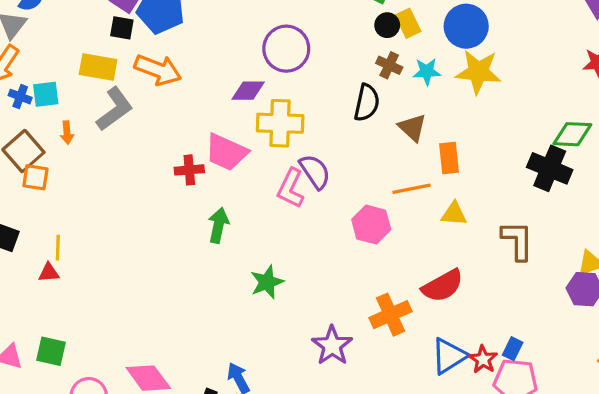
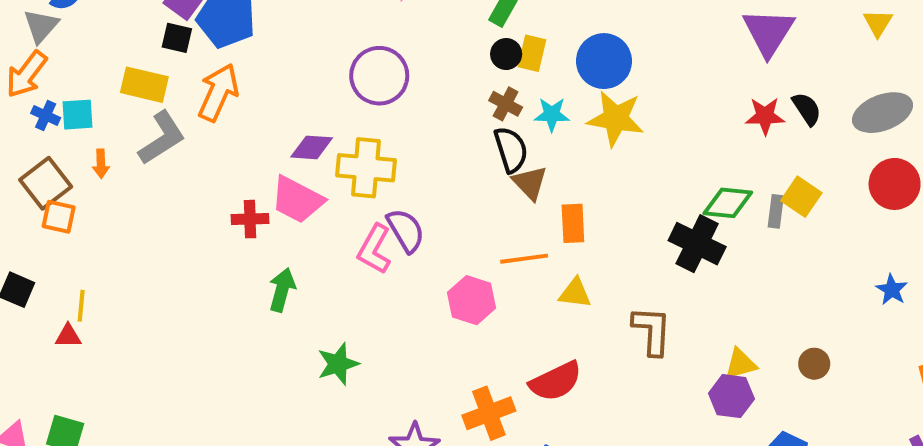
yellow rectangle: (408, 23) -> (532, 53), turned 36
orange arrow: (158, 70) -> (218, 92), turned -90
purple diamond: (248, 91) -> (312, 147), moved
black semicircle: (367, 103) -> (511, 150), moved, turned -33

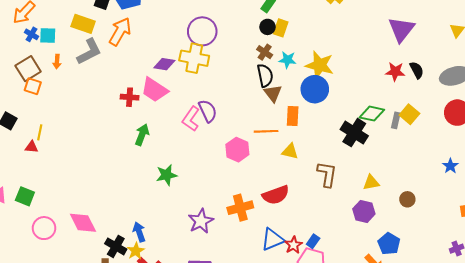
blue circle: (604, 61) -> (315, 89), moved
yellow cross: (366, 168) -> (194, 58), moved
yellow triangle: (740, 364) -> (371, 183), moved

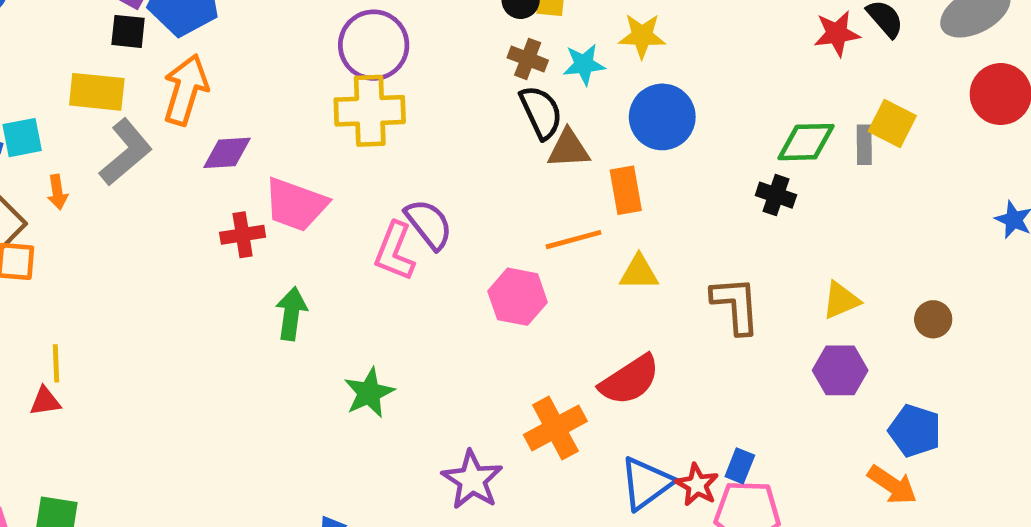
purple diamond: (164, 64) -> (227, 153), moved
yellow star: (320, 65) -> (642, 36), moved, size x0.7
brown triangle: (273, 93) -> (569, 149), turned -42
black cross: (354, 133) -> (776, 195), size x0.6

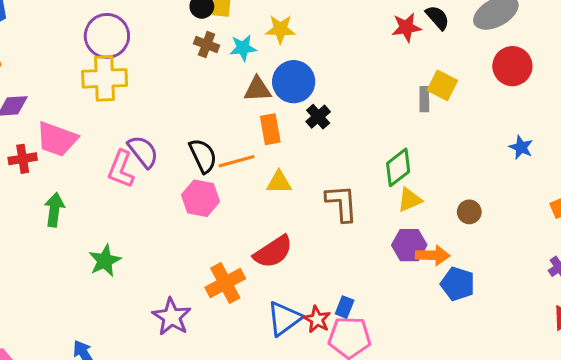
black semicircle: (541, 112) -> (203, 156), moved
green diamond: (806, 142) -> (398, 167), moved, turned -36
brown triangle: (569, 149) -> (257, 89), moved
black cross: (776, 195) -> (318, 117), moved, turned 30
orange arrow: (892, 485) -> (433, 255), moved, turned -32

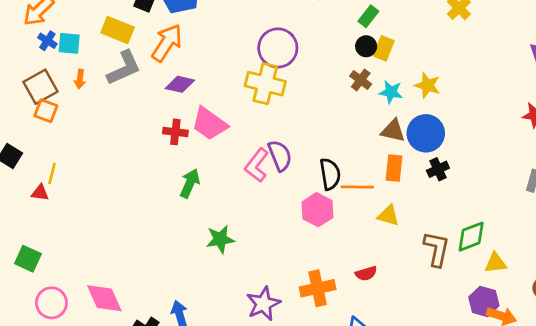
green diamond: (398, 167) -> (471, 237), moved
red semicircle: (273, 252) -> (366, 273), size x0.6

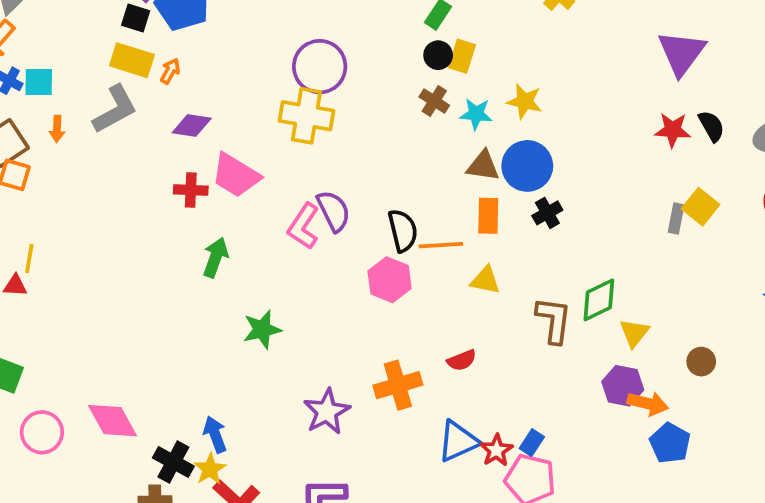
yellow rectangle: (118, 30) -> (132, 60), moved
orange arrow: (167, 43) -> (170, 71), size x0.5
yellow triangle: (495, 263) -> (634, 333), turned -40

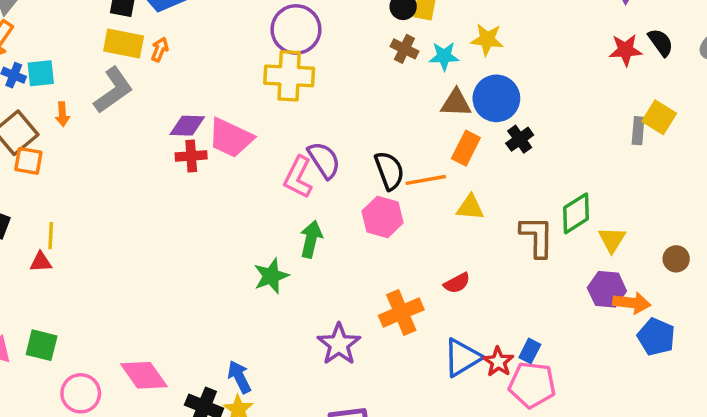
purple diamond: (192, 126) -> (187, 126), moved
orange rectangle: (488, 216) -> (466, 148), turned 32
green arrow: (215, 257) -> (311, 239), moved

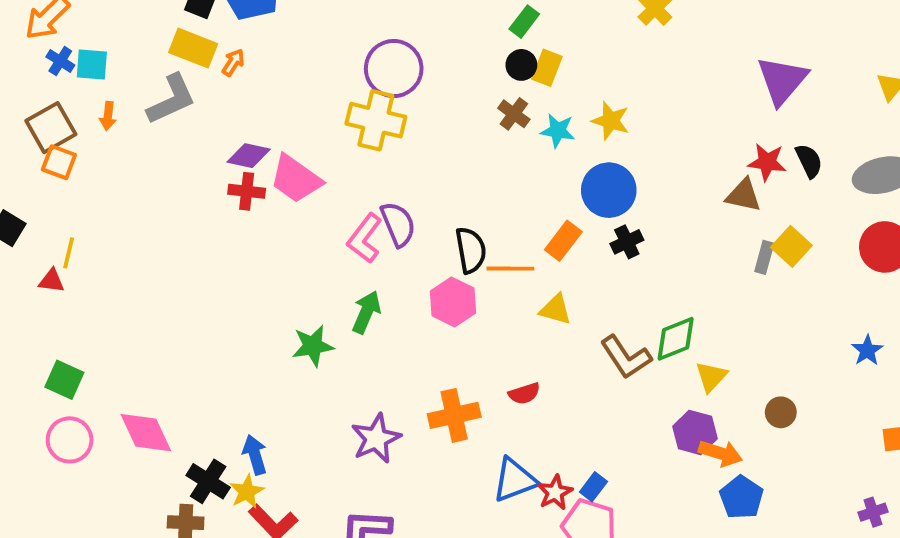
brown triangle: (456, 103) -> (743, 195), moved
brown L-shape: (537, 237) -> (626, 357), turned 135
green square: (42, 345) -> (64, 380), moved

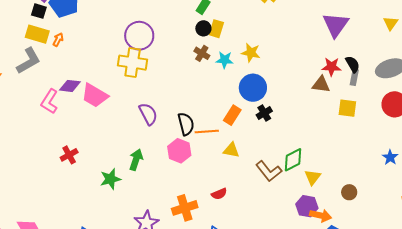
red cross: (247, 191) -> (69, 155), moved, turned -30
pink L-shape: (365, 238) -> (49, 101), moved
yellow square: (791, 246) -> (347, 108), turned -30
gray rectangle: (764, 257) -> (354, 77), moved

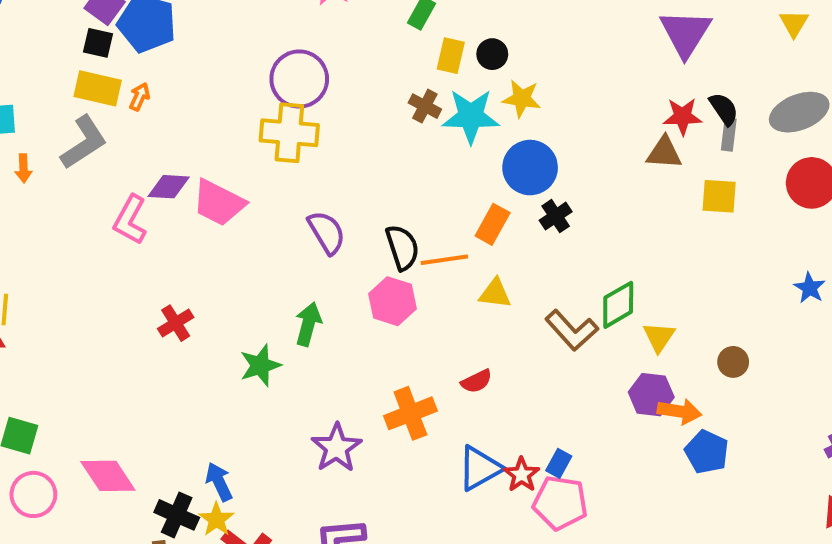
black circle: (203, 28) -> (492, 54), moved
cyan star: (225, 60) -> (471, 116), size x1.6

